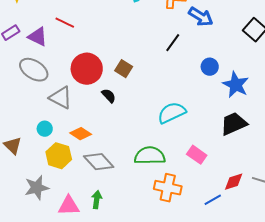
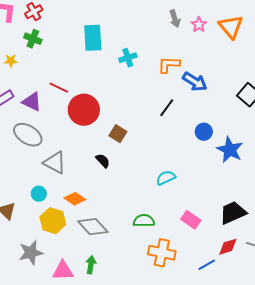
red circle: (87, 69) -> (84, 110), moved
cyan semicircle: (172, 113) -> (166, 178), size x0.7
black trapezoid: (234, 124) -> (233, 213), moved
green semicircle: (150, 156) -> (144, 221), size x0.7

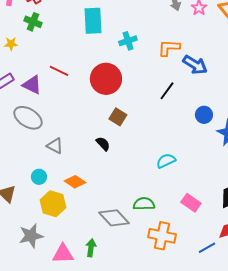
red circle: (84, 110) -> (106, 79), moved
gray triangle: (55, 163) -> (55, 146), size x0.7
gray diamond: (93, 227) -> (114, 218), moved

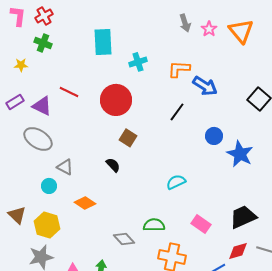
cyan circle: (39, 177) -> (49, 186), moved
yellow hexagon: (53, 204) -> (47, 225), moved
gray diamond: (114, 218) -> (124, 239), size x0.7

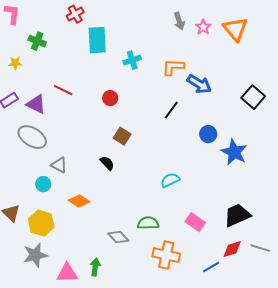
red cross: (44, 16) -> (75, 14), moved
red circle: (116, 100) -> (110, 98), size x0.5

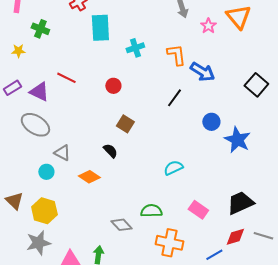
pink star: (203, 27) -> (208, 26), moved
orange L-shape: (173, 67) -> (176, 55), turned 80
orange diamond: (79, 201) -> (89, 177), moved

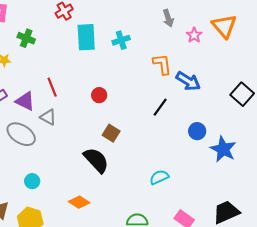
cyan cross: (135, 48) -> (121, 40), moved
red line: (66, 78) -> (52, 87), turned 42
black semicircle: (110, 151) -> (96, 160), size x1.8
gray triangle: (62, 153) -> (48, 117), moved
orange diamond: (89, 177) -> (79, 202), moved

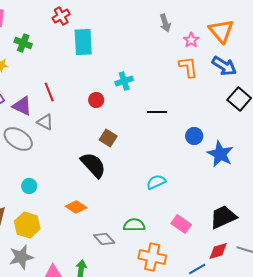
cyan cross: (121, 40) -> (124, 81), moved
orange L-shape: (162, 64) -> (188, 67), moved
blue arrow: (188, 81) -> (224, 66), moved
black line: (160, 107) -> (157, 112), turned 54

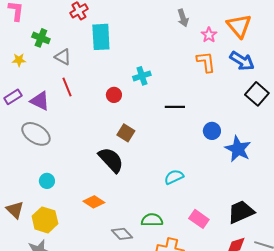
gray triangle: (45, 122) -> (63, 57), moved

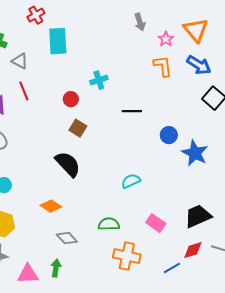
brown square: (126, 133) -> (78, 128), moved
gray diamond: (122, 234) -> (67, 238), moved

